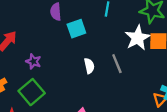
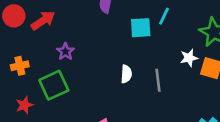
cyan square: (76, 29) -> (141, 28), moved
white star: (138, 38) -> (189, 58), size x0.6

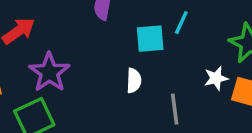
purple star: (65, 52) -> (49, 72), size x1.6
white semicircle: (126, 74) -> (134, 81), moved

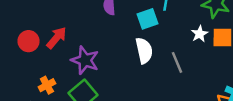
white semicircle: (134, 81) -> (144, 51), size x1.5

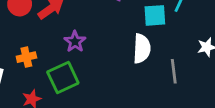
purple star: (85, 60) -> (75, 42), size x0.7

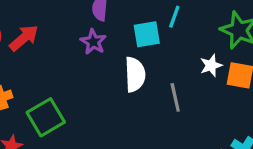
purple star: (75, 42) -> (93, 42), moved

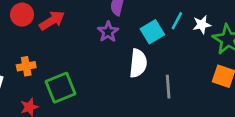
cyan square: (147, 34) -> (152, 32), turned -30
white star: (211, 65) -> (202, 25), moved

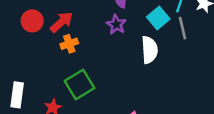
orange cross: (26, 66) -> (69, 44), moved
gray line: (168, 87) -> (183, 28), moved

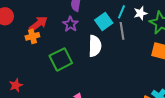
red arrow: (61, 22) -> (38, 24), moved
green square: (80, 84) -> (61, 59), moved

